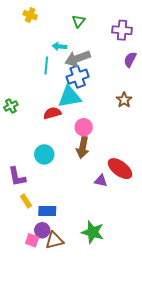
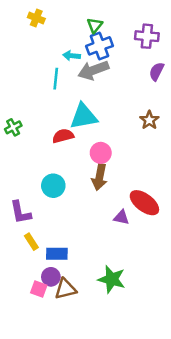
blue cross: (78, 77) -> (99, 46), moved

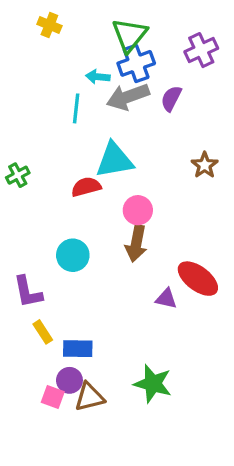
green triangle: (95, 25) -> (130, 35), size x1.6
purple cross: (147, 36) -> (201, 50), turned -30
purple semicircle: (157, 71) -> (171, 98), moved

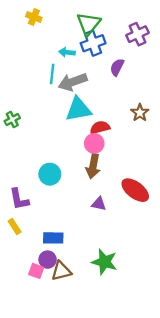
gray arrow: (128, 97) -> (73, 82), moved
red semicircle: (86, 187) -> (100, 127), moved
purple triangle: (166, 299) -> (99, 204), moved
yellow rectangle: (43, 332) -> (15, 227), moved

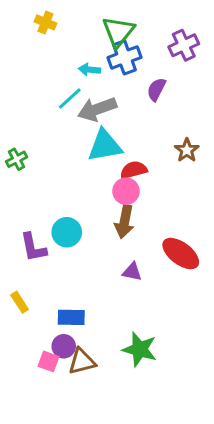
cyan line: (52, 74) -> (70, 98), turned 42
purple L-shape: (19, 199) -> (33, 247), moved

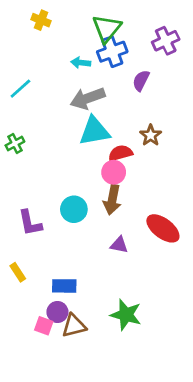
cyan line: (70, 98) -> (20, 89), moved
brown star: (187, 150) -> (151, 135), moved
cyan circle: (67, 232) -> (74, 209), moved

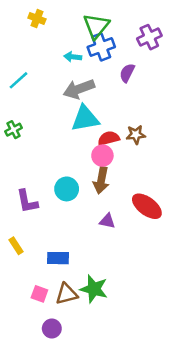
brown star: (151, 135) -> (136, 135), moved, turned 30
purple circle: (57, 312) -> (52, 329), moved
green star: (126, 315) -> (94, 289), moved

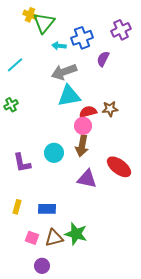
green triangle: (96, 26) -> (44, 23), moved
purple triangle: (107, 221) -> (87, 179), size x1.5
yellow rectangle: (16, 246) -> (17, 207), moved, turned 48

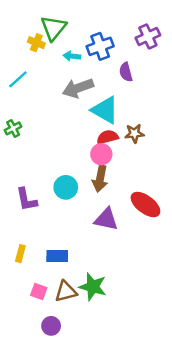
yellow cross: (30, 15) -> (36, 43), moved
purple semicircle: (103, 59) -> (126, 72), turned -42
cyan triangle: (69, 96) -> (105, 110), moved, turned 40

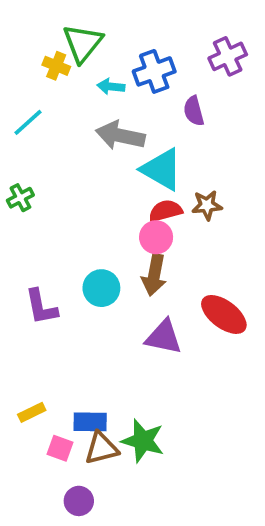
gray arrow: (78, 88) -> (120, 135), turned 32
yellow rectangle: (20, 254) -> (32, 412), moved, turned 49
blue rectangle: (57, 256) -> (90, 422), moved

